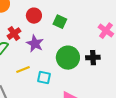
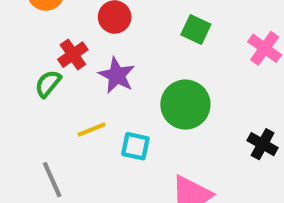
green square: (60, 22) -> (196, 30), moved
black cross: (93, 58) -> (263, 144), moved, turned 32

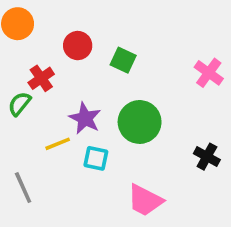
green square: (196, 30) -> (123, 60), moved
purple star: (117, 75) -> (85, 118), moved

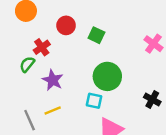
purple star: (85, 118) -> (53, 80), moved
yellow line: (58, 144) -> (53, 110), moved
cyan square: (96, 158) -> (94, 101), moved

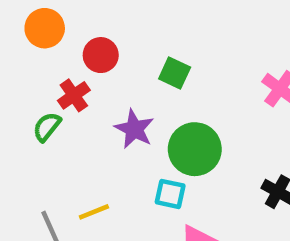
red circle: (66, 25) -> (101, 55), moved
purple star: (53, 80) -> (134, 129), moved

